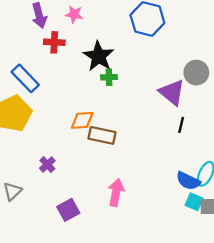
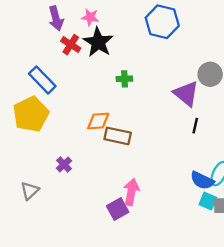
red cross: (54, 42) -> (71, 45), turned 30
black star: (99, 56) -> (98, 42), moved
purple square: (68, 210) -> (118, 209), moved

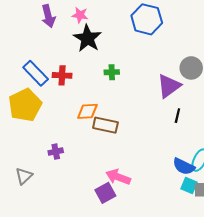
red cross: (71, 45) -> (62, 75), moved, turned -30
purple triangle: (186, 94) -> (169, 86), turned 45
purple cross: (64, 164) -> (56, 152), turned 32
pink arrow: (131, 192) -> (118, 177), turned -80

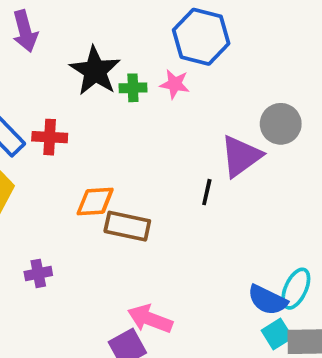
pink star: (80, 15) -> (175, 84), moved
green cross: (112, 72) -> (133, 88), moved
black line: (177, 116) -> (207, 192), moved
cyan square: (189, 185) -> (277, 334), turned 35

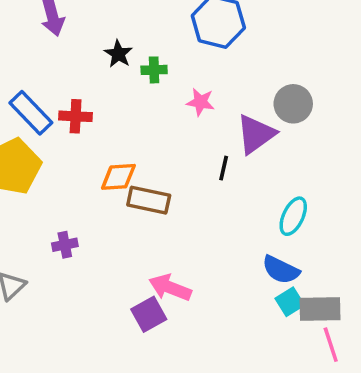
black star: (95, 71) -> (118, 54), size x0.6
pink star: (175, 84) -> (200, 102), moved
cyan ellipse: (296, 289) -> (293, 216), moved

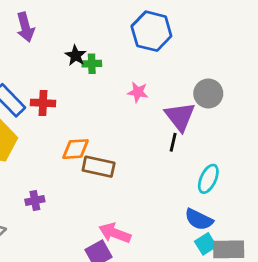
green cross: (154, 70) -> (92, 64), moved
purple triangle: (256, 134) -> (180, 117), turned -32
black line: (224, 168) -> (173, 142), moved

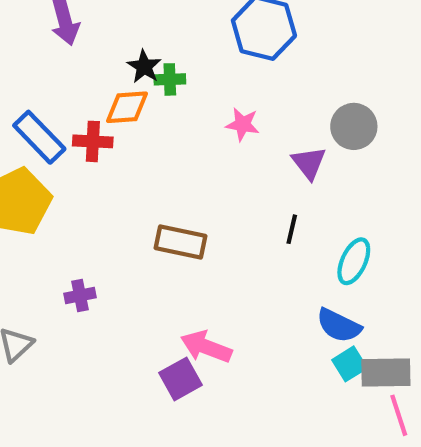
purple triangle: (180, 117) -> (309, 163), size x0.7
black line: (173, 142) -> (292, 229), moved
orange diamond: (76, 149) -> (127, 107), moved

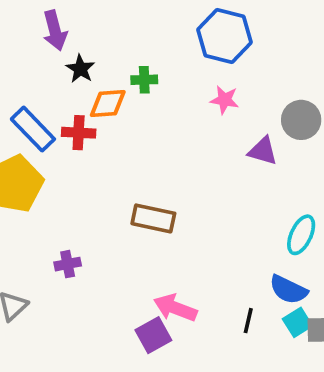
black star: (144, 67) -> (80, 69), moved
pink star: (243, 124) -> (225, 100), moved
purple triangle: (309, 163) -> (263, 151), turned -36
black line: (292, 229) -> (248, 321), moved

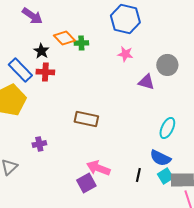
purple arrow: (55, 31) -> (32, 16), turned -40
black star: (80, 69) -> (41, 51), moved
orange diamond: (108, 103) -> (64, 38), moved, turned 50

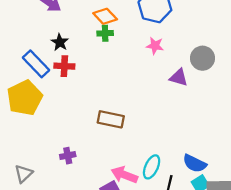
orange diamond: (64, 38) -> (105, 16), moved
cyan ellipse: (167, 128) -> (152, 167), moved
purple cross: (39, 144) -> (68, 156), moved

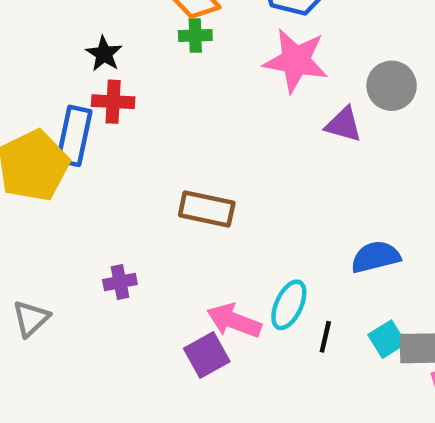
pink star: (155, 46) -> (296, 61), size x1.8
blue rectangle: (36, 64) -> (74, 136), moved, turned 56
blue semicircle: (195, 164) -> (376, 257), moved, turned 140

